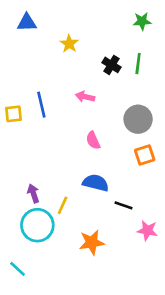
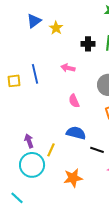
blue triangle: (27, 23) -> (34, 21), moved, turned -35
black cross: (112, 65) -> (88, 44), turned -32

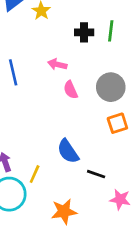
pink semicircle: (74, 101) -> (71, 90), moved
blue semicircle: (76, 133) -> (68, 151), turned -138

